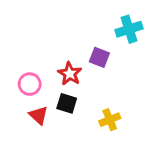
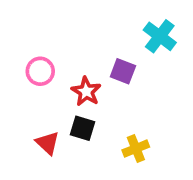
cyan cross: (129, 29) -> (160, 36), turned -35
pink circle: (30, 84) -> (40, 71), moved

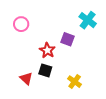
pink circle: (40, 71) -> (21, 24), moved
yellow cross: (136, 148) -> (75, 82), turned -32

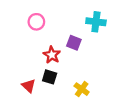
cyan cross: (88, 20) -> (96, 22), turned -30
pink circle: (21, 24) -> (36, 22), moved

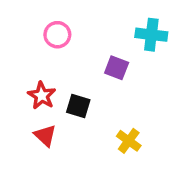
red star: (52, 55) -> (42, 96), moved
black square: (50, 77) -> (78, 106), moved

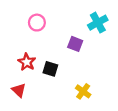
cyan cross: (151, 35) -> (98, 23), turned -36
red triangle: (45, 136) -> (19, 90), moved

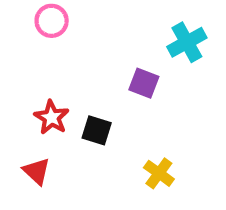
pink circle: (37, 23) -> (52, 21), moved

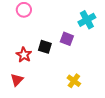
black square: (97, 130) -> (45, 47), moved
red triangle: (37, 171) -> (17, 80), turned 32

